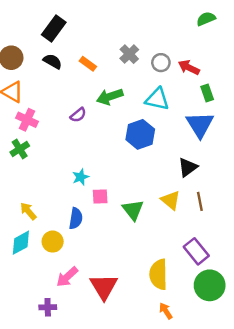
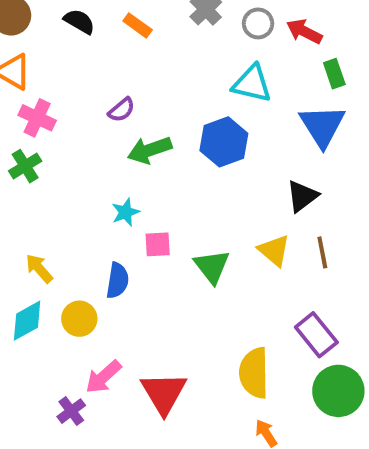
green arrow: (110, 97) -> (150, 150), moved
purple cross: (48, 307) -> (71, 411), moved, turned -35

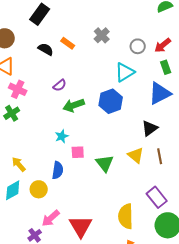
black semicircle: (79, 21) -> (46, 49), moved
gray circle: (258, 23) -> (138, 46), moved
red arrow: (304, 31) -> (163, 45), moved, turned -66
cyan triangle: (252, 84) -> (125, 72), turned -45
blue triangle: (322, 126) -> (160, 93), turned 35

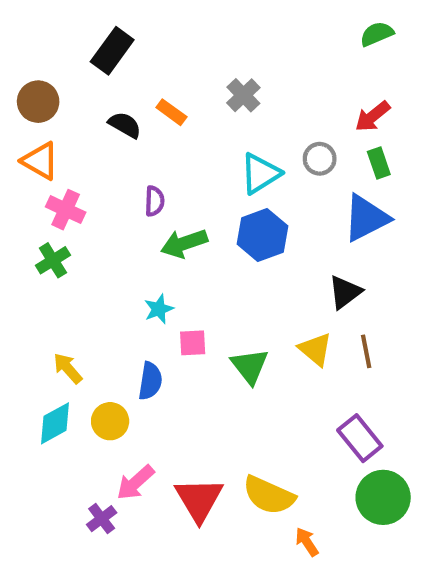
gray circle: (138, 46) -> (320, 159), moved
cyan triangle: (125, 72) -> (260, 174), moved
purple semicircle: (60, 85) -> (155, 201), turned -48
yellow semicircle: (126, 216) -> (269, 495), moved, turned -65

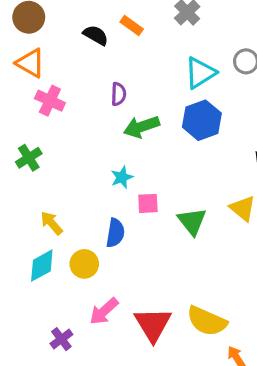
green cross: (53, 260) -> (29, 158), moved
purple cross: (102, 519) -> (61, 339), moved

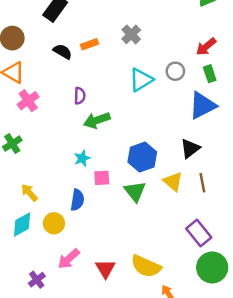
orange rectangle: (132, 25) -> (90, 44), turned -56
pink cross: (50, 101) -> (28, 101), turned 30
blue hexagon: (202, 120) -> (142, 157), moved
red triangle: (153, 324) -> (105, 269), size x0.7

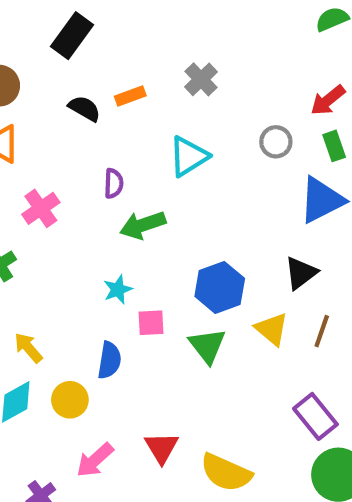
cyan triangle: (141, 80) -> (189, 156), moved
pink cross: (28, 101) -> (41, 208), moved
brown line: (202, 183) -> (322, 331), turned 30
red triangle: (105, 269) -> (161, 448), moved

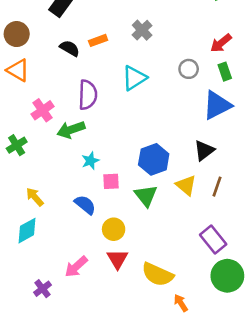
purple semicircle: (114, 183) -> (88, 95), size x1.6
green arrow: (143, 225) -> (71, 130), moved
blue semicircle: (109, 360) -> (85, 205), turned -60
yellow circle: (70, 400) -> (114, 229), moved

